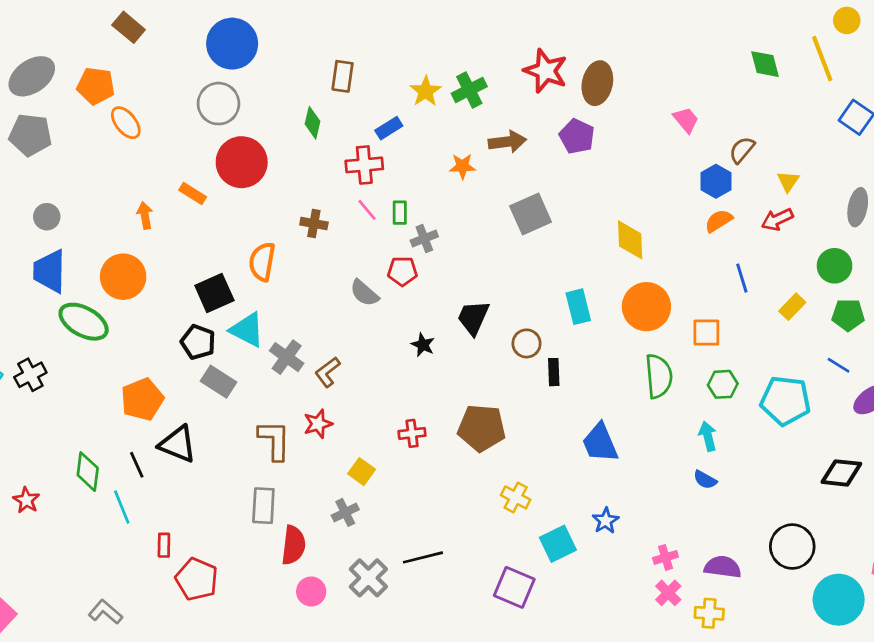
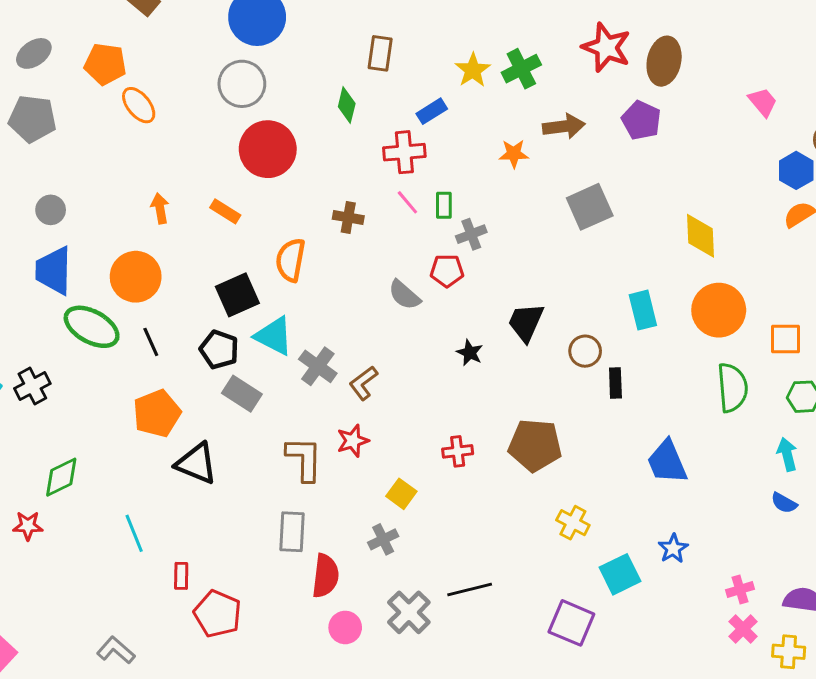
gray ellipse: (32, 76) -> (34, 53), size x0.7
orange rectangle: (193, 194) -> (225, 211), moved
black line: (137, 465) -> (151, 342), moved
green diamond: (88, 472) -> (61, 477), moved, turned 57
red star: (26, 500) -> (28, 526), turned -30

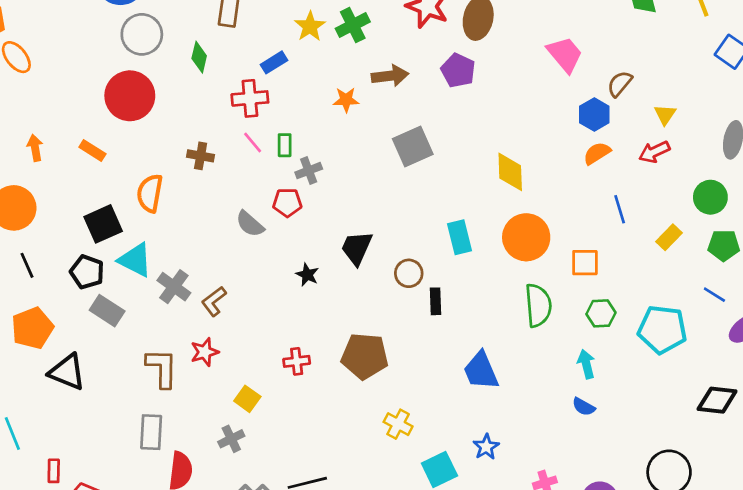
gray circle: (242, 84) -> (142, 34), moved
pink trapezoid: (763, 102) -> (565, 54), size x1.4

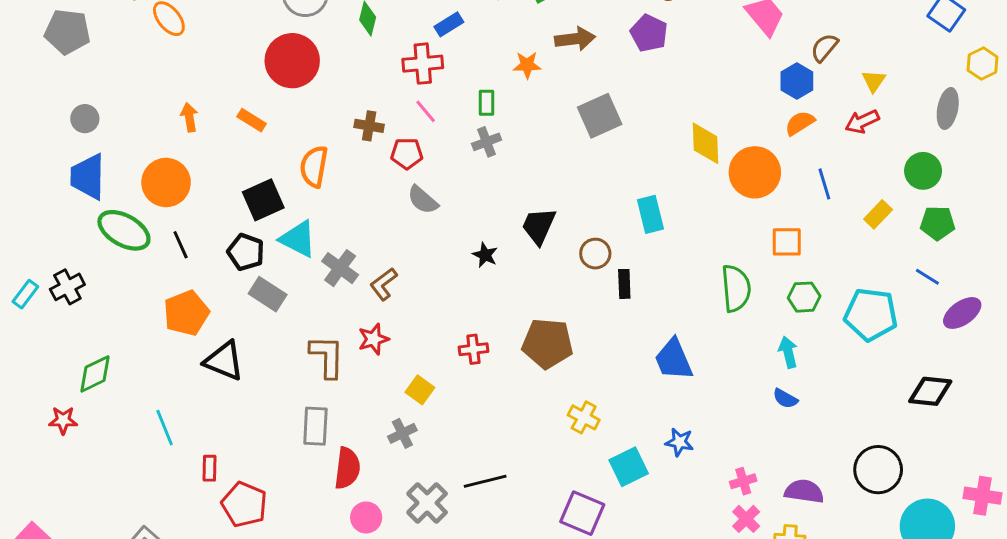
green rectangle: (285, 145) -> (487, 103), moved
red pentagon: (287, 203) -> (407, 153), moved
orange circle: (526, 237) -> (755, 172), moved
blue star: (486, 447) -> (679, 442), turned -30

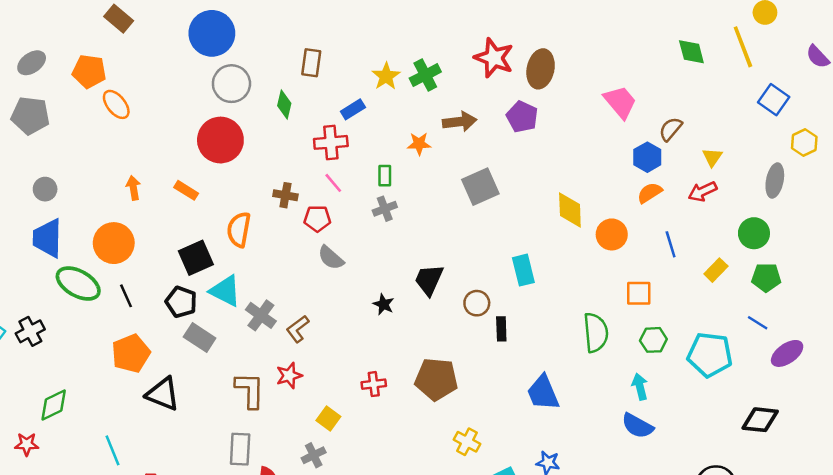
orange circle: (755, 172) -> (612, 234), size x0.7
blue semicircle: (785, 399) -> (637, 426), size x1.5

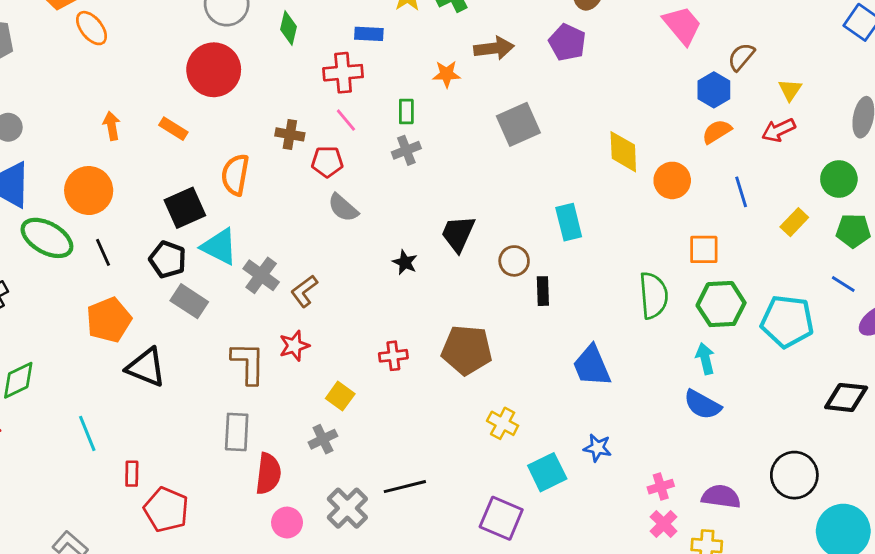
blue rectangle: (353, 109) -> (369, 34), turned 35
green hexagon: (653, 340) -> (721, 304), size x1.5

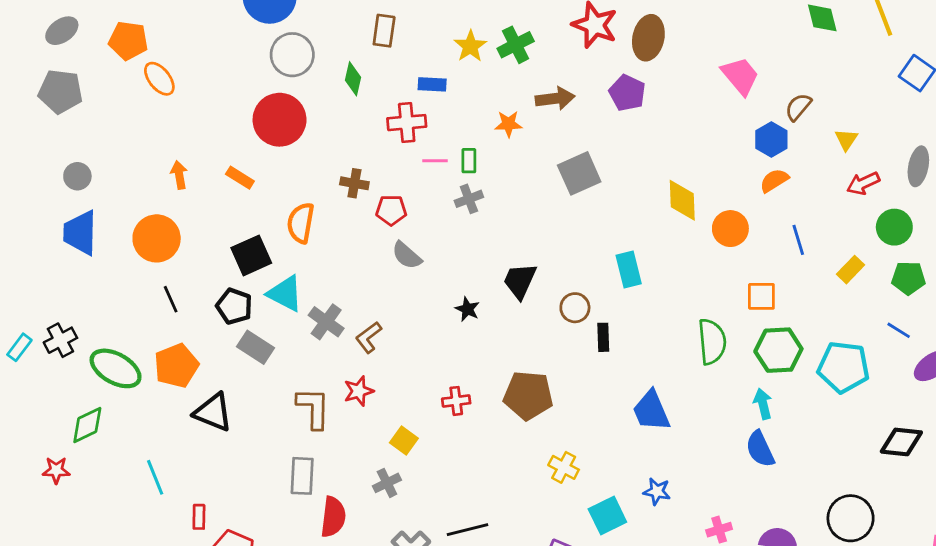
pink line: (346, 120) -> (435, 161), moved, turned -50
red arrow: (779, 130) -> (863, 183), moved
green ellipse: (47, 238) -> (116, 368), moved
blue semicircle: (702, 405) -> (760, 449), turned 36

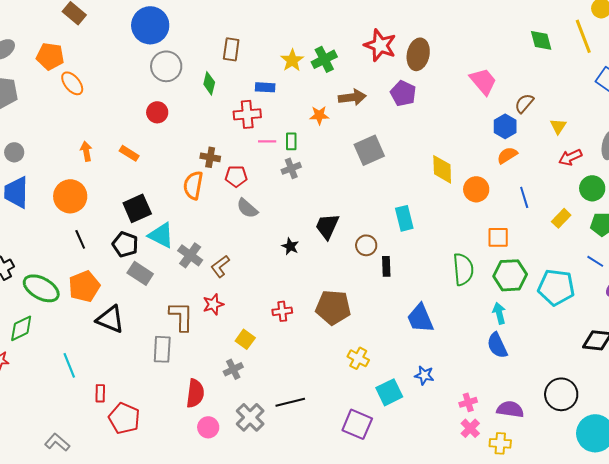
red circle: (280, 120) -> (157, 112), size x0.6
orange semicircle: (301, 223) -> (193, 185), moved
gray rectangle: (302, 476) -> (162, 349), moved

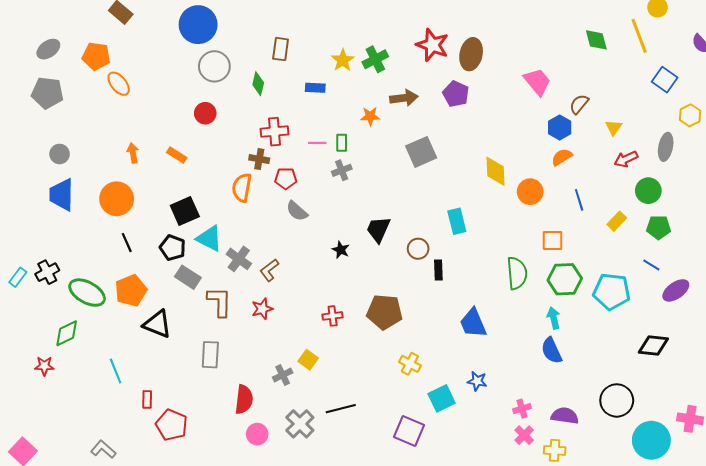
red cross: (247, 114) -> (274, 132), moved
brown L-shape: (181, 316) -> (219, 302), moved
yellow square: (245, 339) -> (308, 360), moved

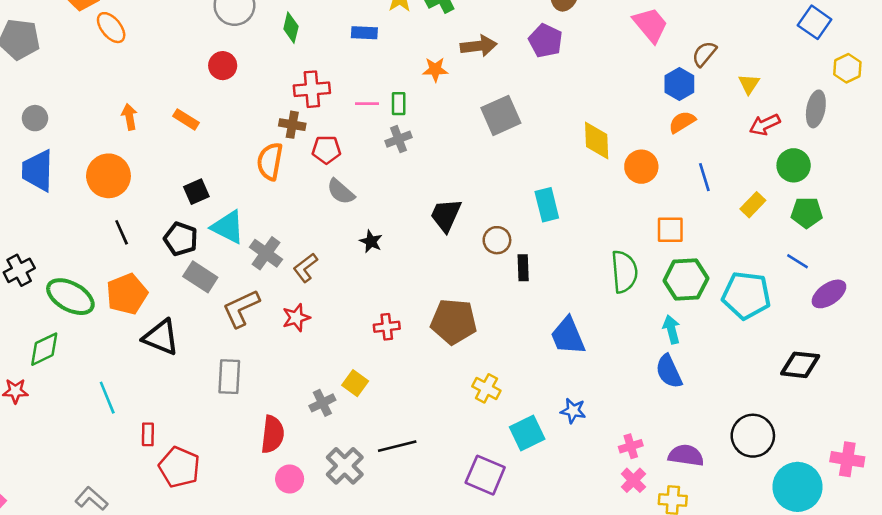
black square: (185, 211) -> (196, 192), size x0.7
black star: (341, 250) -> (371, 241), moved
brown L-shape: (219, 302) -> (241, 308), turned -116

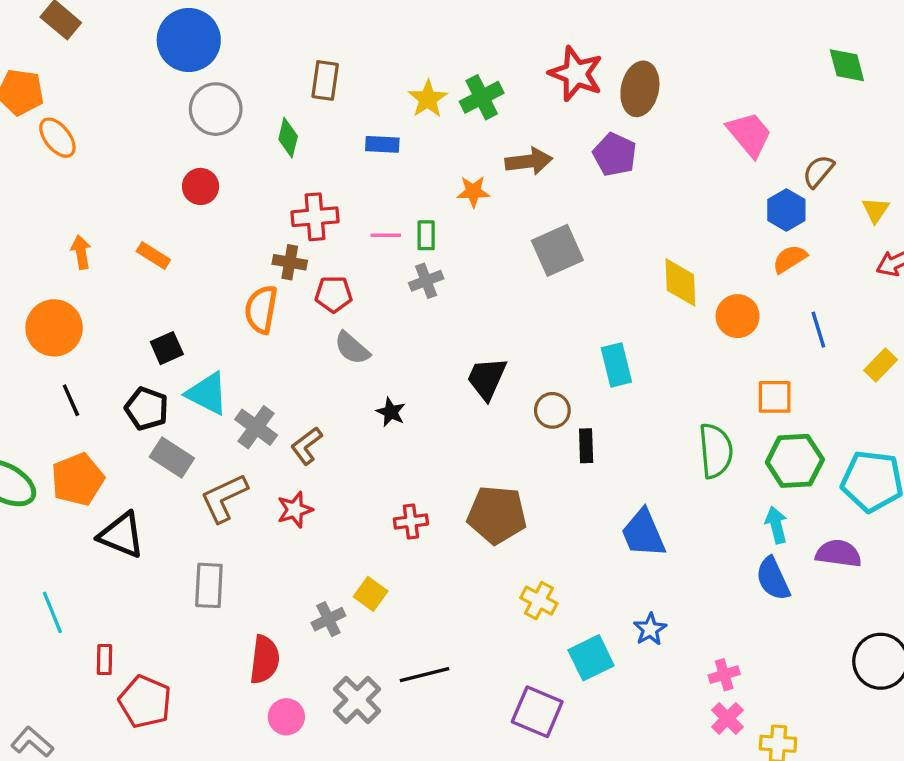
blue star: (573, 411) -> (650, 629), turned 30
purple semicircle: (686, 455) -> (839, 553), moved

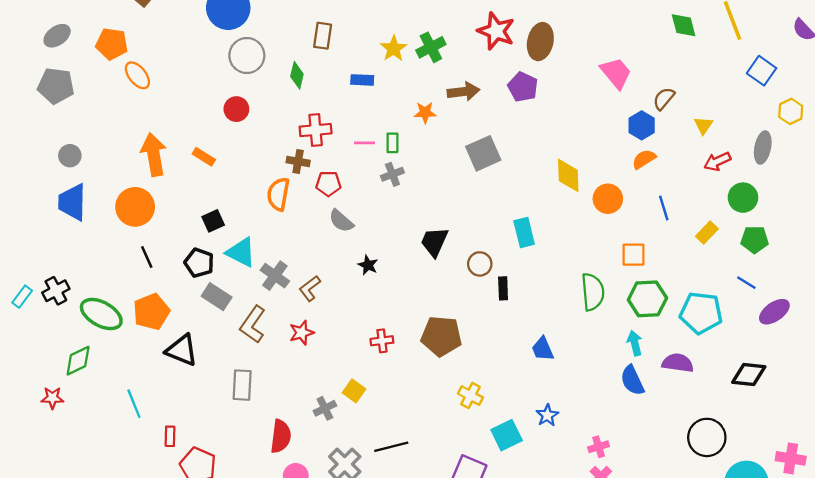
orange arrow: (81, 252) -> (154, 154), size x1.8
brown L-shape: (224, 498) -> (253, 324), turned -30
blue trapezoid: (643, 533) -> (543, 349), size x0.7

